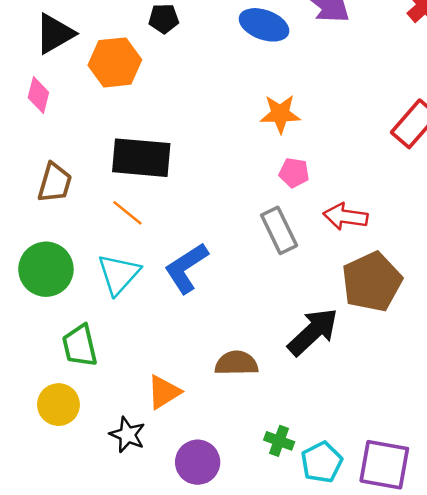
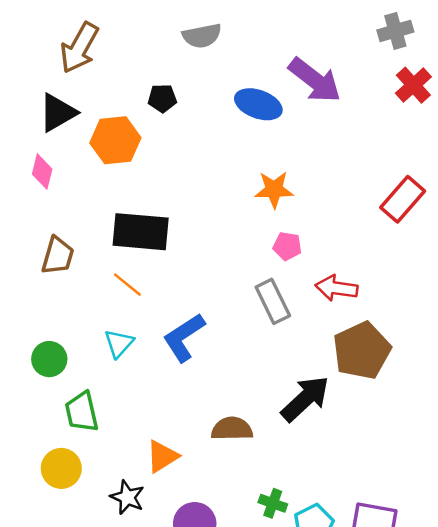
green circle: (46, 269) -> (49, 359), moved, size x0.7
cyan triangle: (119, 274) -> (119, 343), size x0.7

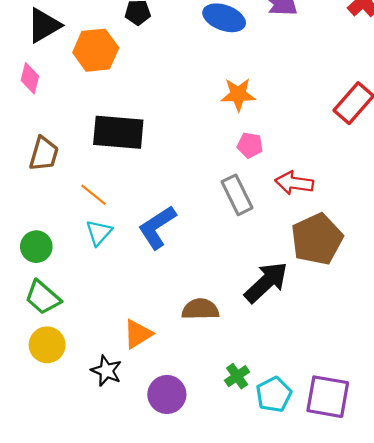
orange line: (127, 285) -> (93, 195), moved
green trapezoid: (82, 412) -> (43, 297), moved, turned -36
green cross: (273, 503) -> (237, 376), turned 35

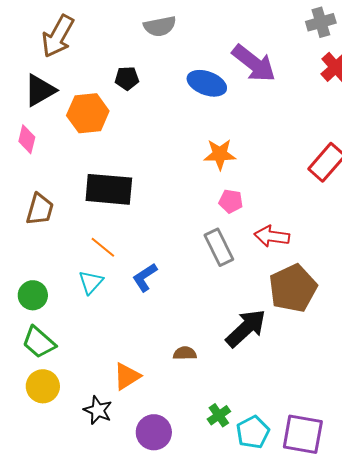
orange line: (93, 195) -> (103, 247), moved
blue L-shape: (157, 227) -> (145, 277), size x0.7
brown semicircle: (200, 309) -> (185, 353), size x0.7

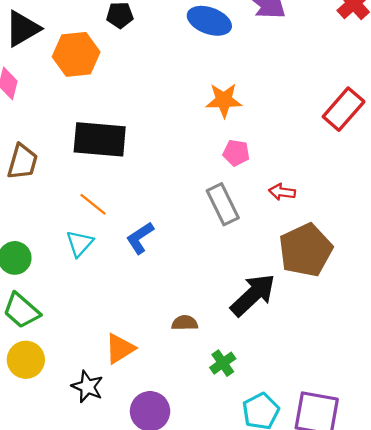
red arrow: (272, 236) -> (282, 192), size x0.7
green cross: (219, 415) -> (223, 363), moved

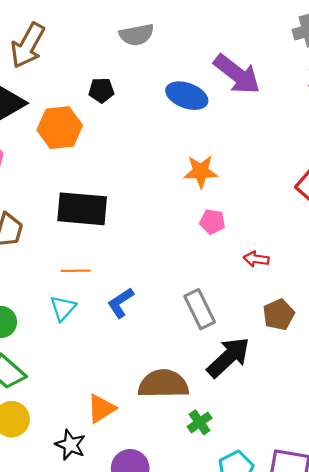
orange line: (93, 204) -> (76, 271), turned -40
gray rectangle: (223, 204) -> (200, 309), moved
brown pentagon: (306, 250) -> (279, 315), size x0.6
brown semicircle: (185, 323) -> (163, 384), size x2.0

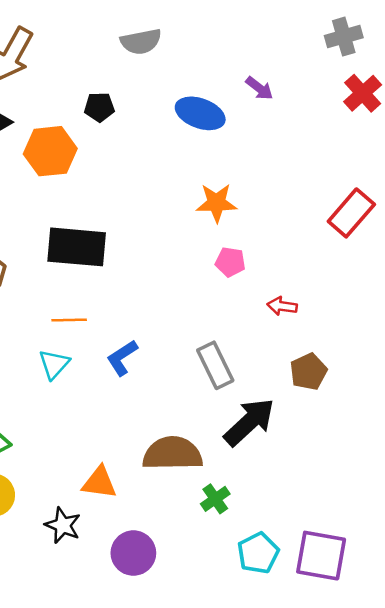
purple arrow: (237, 74) -> (259, 88), size x0.5
orange triangle: (101, 409) -> (99, 483), turned 40

